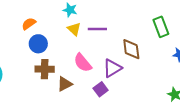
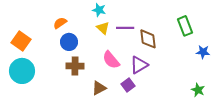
brown diamond: (131, 49) -> (148, 39), moved
brown triangle: (65, 84) -> (99, 88), moved

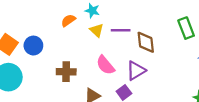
orange semicircle: (60, 23) -> (68, 20), moved
blue circle: (69, 42) -> (33, 46), moved

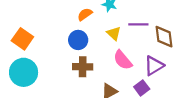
yellow triangle: (97, 30) -> (114, 33), moved
blue circle: (33, 46) -> (78, 40), moved

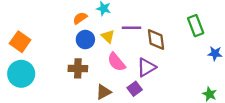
blue circle: (78, 40) -> (85, 40), moved

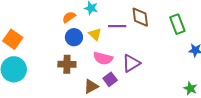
brown diamond: (156, 40) -> (140, 17), moved
pink semicircle: (116, 62) -> (103, 58), turned -36
purple square: (135, 89) -> (110, 79), moved

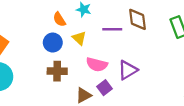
orange semicircle: (69, 17) -> (59, 19), turned -88
yellow triangle: (95, 34) -> (79, 38), moved
blue circle: (74, 37) -> (53, 43), moved

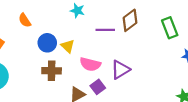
orange semicircle: (59, 19) -> (25, 20), moved
brown diamond: (138, 19) -> (130, 20), turned 60
yellow triangle: (79, 38) -> (68, 46), moved

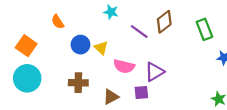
purple line: (105, 30) -> (139, 32), turned 36
brown cross: (52, 71) -> (78, 83), moved
purple square: (98, 87) -> (141, 92), moved, turned 32

